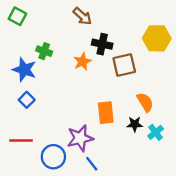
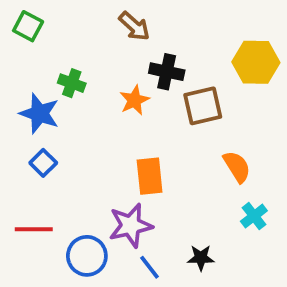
orange rectangle: (106, 113) -> (150, 176), moved
black star: (135, 124) -> (201, 258), moved

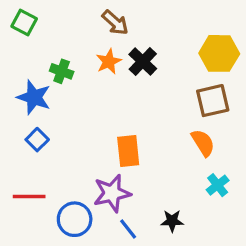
black cross: (167, 72) -> (143, 62), turned 32
orange star: (134, 100) -> (109, 62), moved
brown square: (203, 106) -> (213, 101), moved

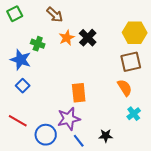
green square: (24, 23) -> (15, 14), turned 35
brown arrow: (115, 23) -> (55, 15), moved
red line: (29, 196) -> (18, 121), turned 30

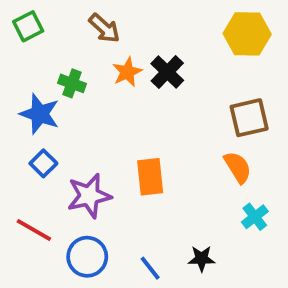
yellow hexagon: (135, 33) -> (247, 34), moved
purple star: (69, 119) -> (89, 196), moved

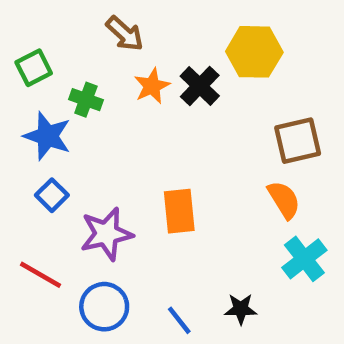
green square: (28, 26) -> (34, 68), moved
yellow hexagon: (247, 34) -> (254, 52), moved
cyan cross: (255, 217) -> (304, 259), size x1.4

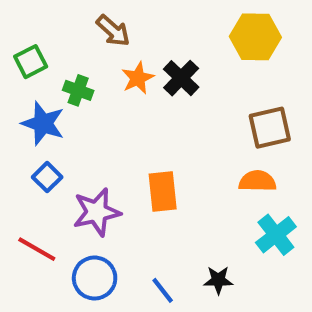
yellow hexagon: (254, 52) -> (255, 37), moved
orange semicircle: (284, 200) -> (257, 181), turned -57

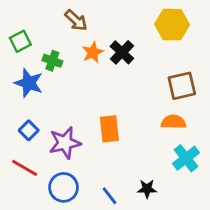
blue square: (47, 177) -> (29, 130), moved

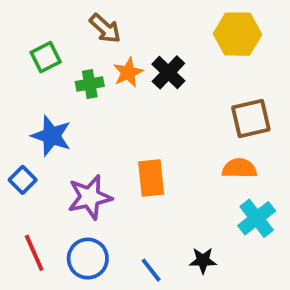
green square: (20, 41) -> (46, 57), moved
green cross: (52, 61) -> (90, 84), moved, turned -30
blue star: (29, 83) -> (51, 136), moved
blue square: (29, 130) -> (23, 180), moved
red line: (25, 168) -> (34, 253), moved, turned 36

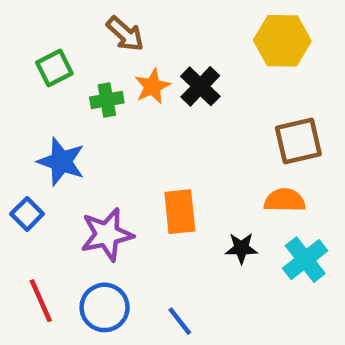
black star: (203, 260) -> (241, 248), moved

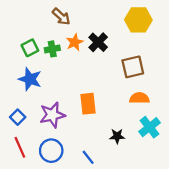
green square: (54, 68) -> (30, 48), moved
brown square: (298, 141) -> (133, 67), moved
blue square: (27, 214) -> (18, 117), moved
black star: (241, 248) -> (117, 136), moved

